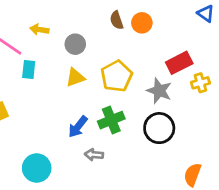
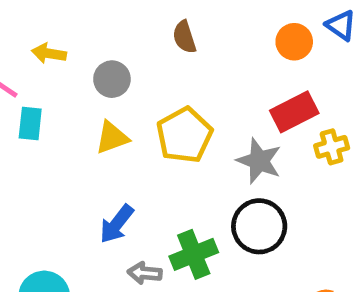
orange circle: (142, 23) -> (294, 42), moved
green cross: (111, 120) -> (194, 254), moved

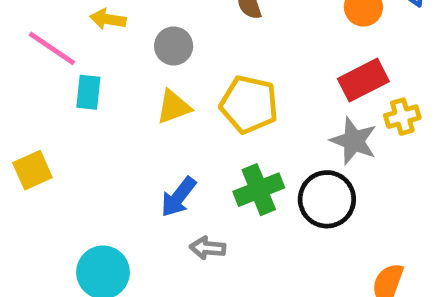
yellow pentagon: (184, 135) -> (249, 104), turned -30
gray star: (259, 161) -> (354, 141), moved
green cross: (194, 254) -> (259, 190), moved

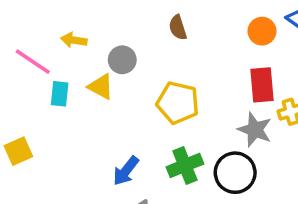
red rectangle: (363, 80) -> (262, 85), turned -68
yellow triangle: (174, 107) -> (101, 87), moved, turned 48

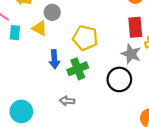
green cross: (185, 165) -> (78, 69), moved
blue arrow: (126, 171) -> (54, 59), moved, turned -42

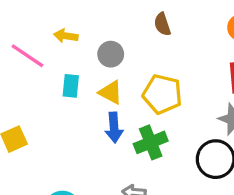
yellow triangle: (39, 28) -> (111, 92), moved
cyan rectangle: (15, 33) -> (71, 86), moved

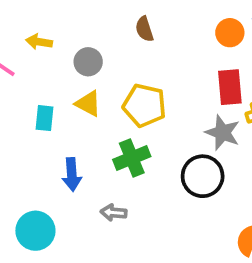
cyan rectangle: (71, 86) -> (45, 118), moved
blue arrow: (114, 127) -> (72, 174), moved

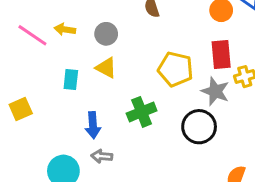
yellow arrow: (39, 42) -> (65, 29), moved
yellow pentagon: (144, 105) -> (175, 69), moved
gray arrow: (114, 213) -> (102, 156), moved

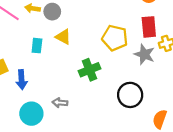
gray circle: (106, 34) -> (52, 12), moved
blue arrow: (93, 125) -> (22, 80), moved
black circle: (199, 127) -> (130, 95), moved

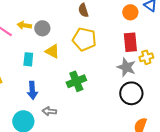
yellow pentagon: (115, 38) -> (84, 39), moved
blue arrow: (22, 80) -> (32, 90), moved
black circle: (130, 95) -> (131, 93), moved

